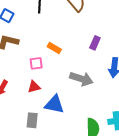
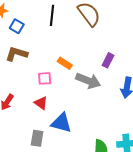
gray arrow: (81, 79) -> (88, 81), moved
red triangle: (34, 87) -> (41, 103), turned 48

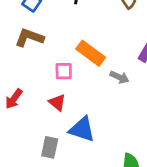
orange rectangle: (65, 63) -> (91, 53), size x1.5
gray arrow: (88, 81) -> (119, 77), size x0.6

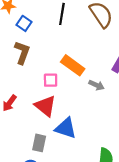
brown L-shape: (29, 38) -> (22, 53), turned 90
red triangle: (57, 102) -> (45, 106), size x1.5

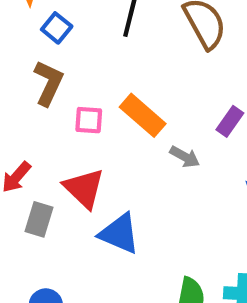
pink square: (51, 80) -> (89, 120), moved
gray rectangle: (39, 143) -> (39, 219), moved

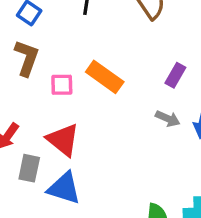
gray arrow: (185, 157) -> (168, 119), moved
blue triangle: (119, 234) -> (64, 188), moved

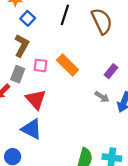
gray rectangle: (29, 168) -> (18, 74), moved

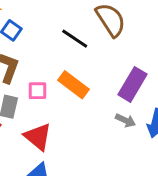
black line: (65, 15) -> (75, 39), moved, turned -66
purple rectangle: (111, 71) -> (132, 84), size x1.6

